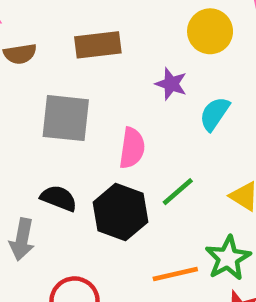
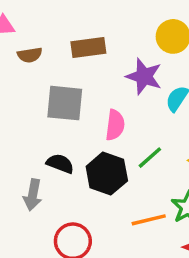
purple star: (171, 84) -> (144, 76), size x1.5

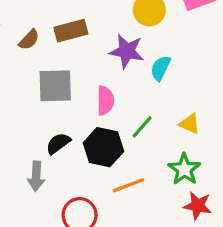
brown semicircle: (30, 55) -> (29, 40), moved, turned -30
black semicircle: (60, 164) -> (58, 143), turned -50
orange line: (149, 220) -> (129, 185), moved

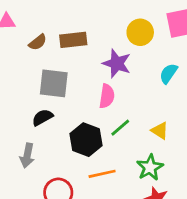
cyan semicircle: (161, 68) -> (168, 73), moved
pink semicircle: (105, 101) -> (107, 96), moved
black semicircle: (58, 143) -> (43, 117), moved

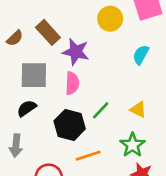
brown rectangle: (73, 40) -> (48, 32), turned 60
purple star: (117, 63) -> (76, 52), moved
pink semicircle: (107, 96) -> (72, 83), moved

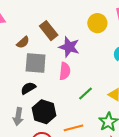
brown semicircle: (15, 38) -> (23, 42), moved
black hexagon: (70, 125) -> (44, 112), moved

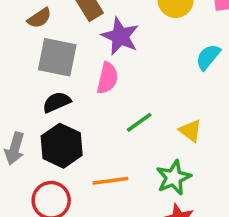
black semicircle: (28, 88) -> (57, 102), moved

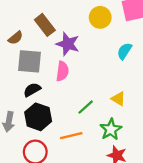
green line: (139, 122) -> (86, 107), moved

